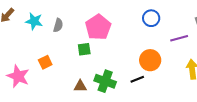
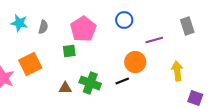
blue circle: (151, 18) -> (124, 20), moved
purple line: (179, 38) -> (154, 40), moved
orange square: (45, 62) -> (30, 64), size x1.6

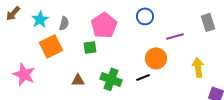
cyan star: (19, 23) -> (40, 19), turned 30
orange square: (30, 64) -> (51, 46), moved
brown triangle: (65, 88) -> (78, 80), moved

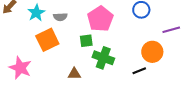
gray semicircle: (64, 23) -> (60, 17), turned 72
green cross: (111, 79) -> (103, 58), moved

